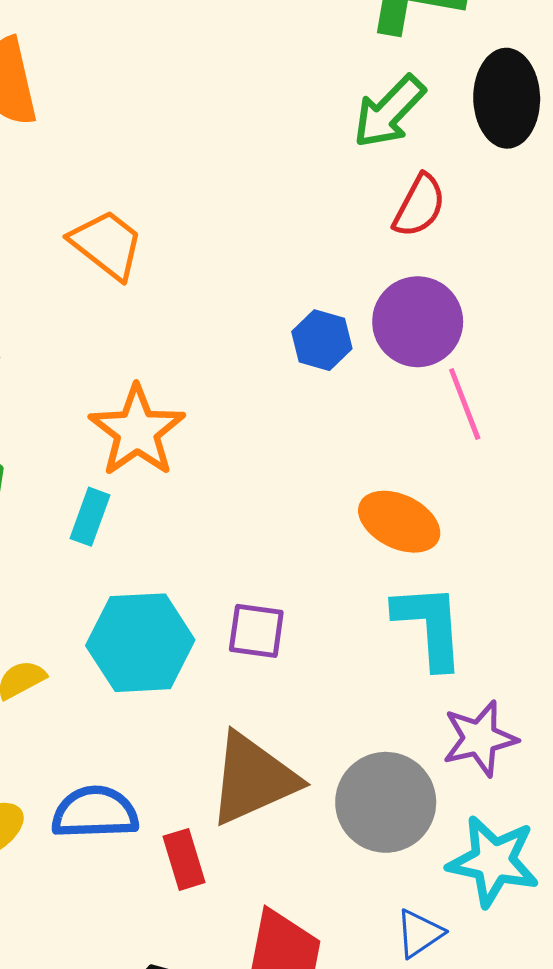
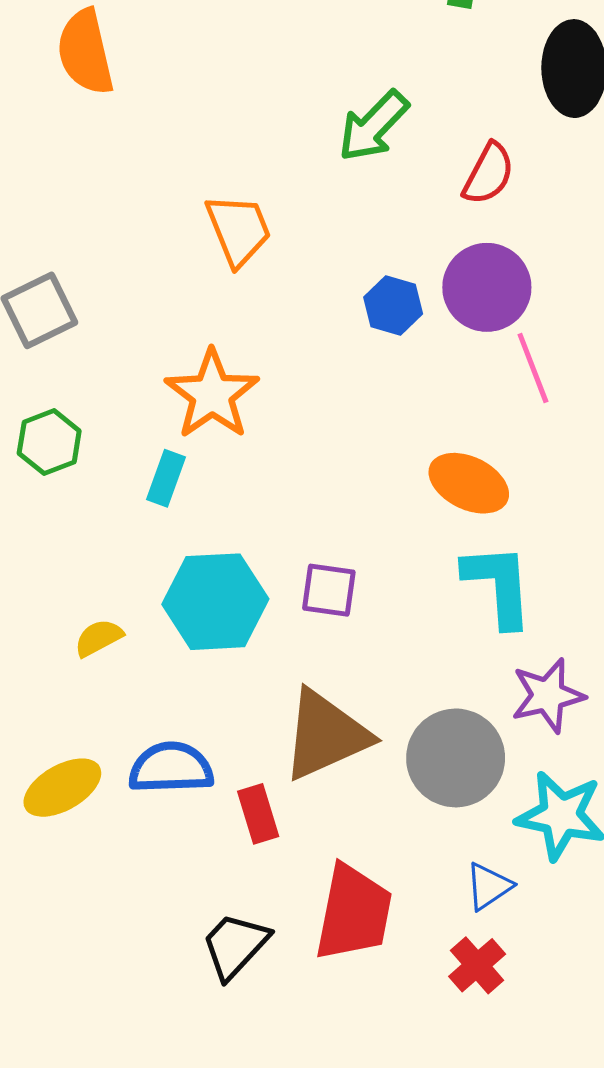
green arrow: (389, 112) -> (373, 126), moved
orange trapezoid: (107, 244) -> (238, 230), moved, turned 30

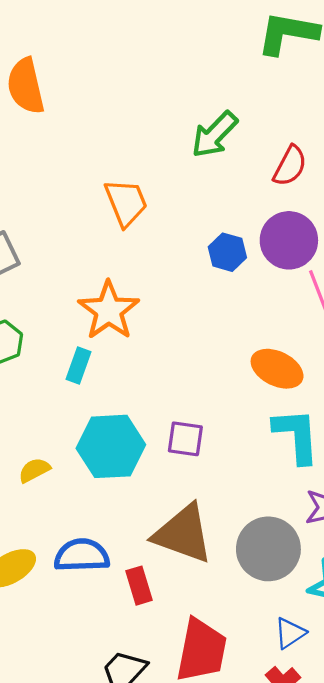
brown triangle: (326, 735) -> (183, 534), turned 44

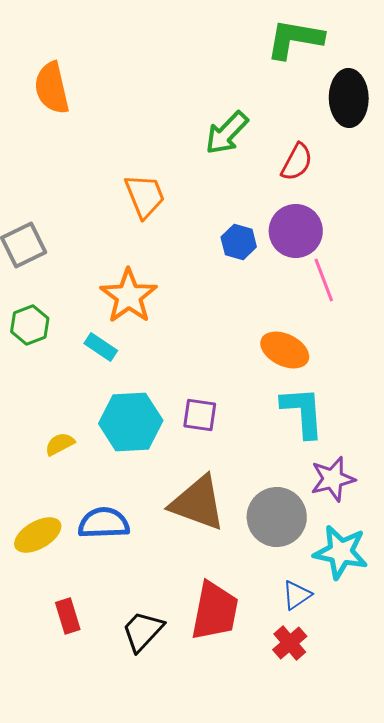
cyan rectangle: (79, 365) -> (101, 347), turned -76
red rectangle: (139, 586) -> (68, 616), moved

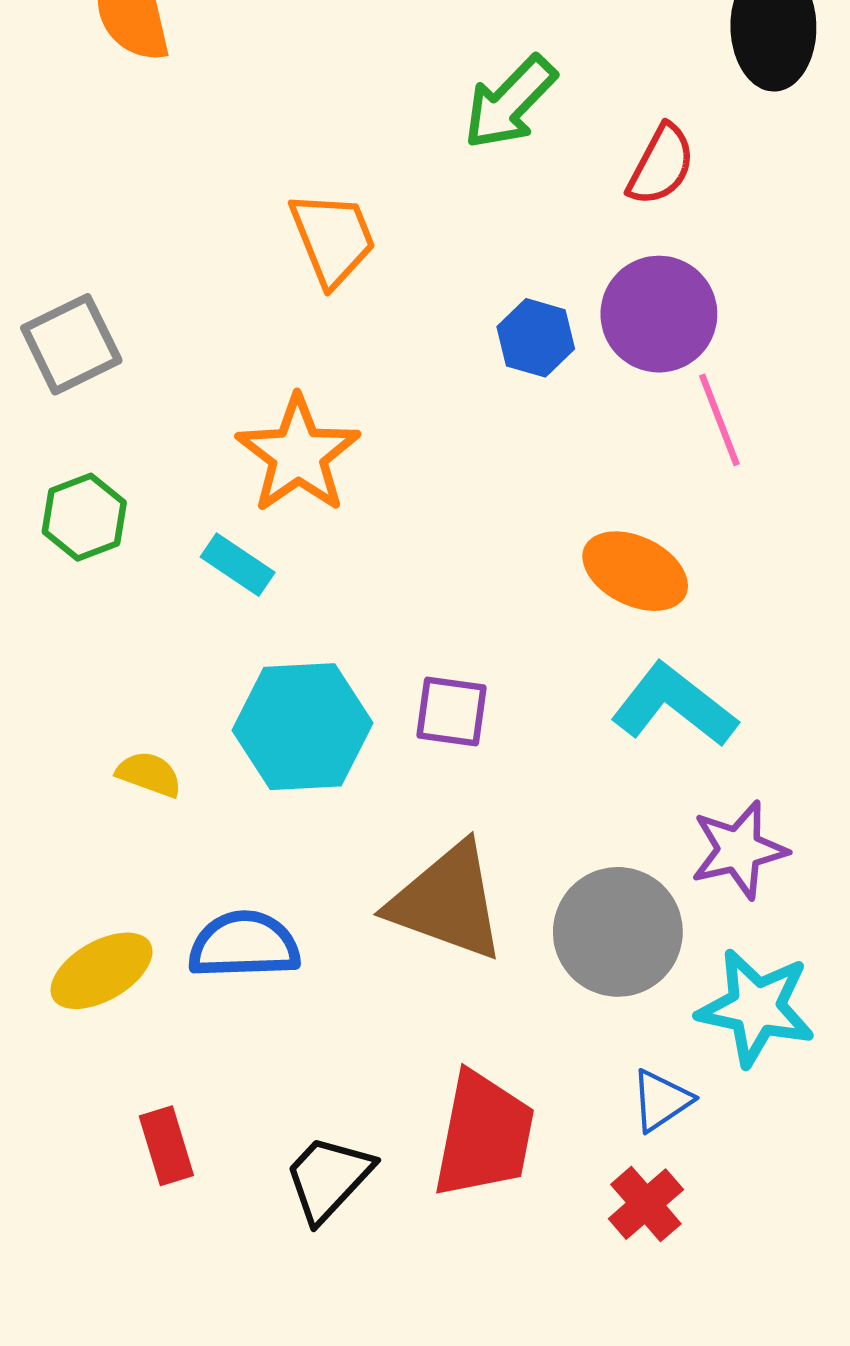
cyan L-shape: (303, 412) -> (674, 705), turned -48
yellow semicircle: (60, 444) -> (149, 774), turned 48

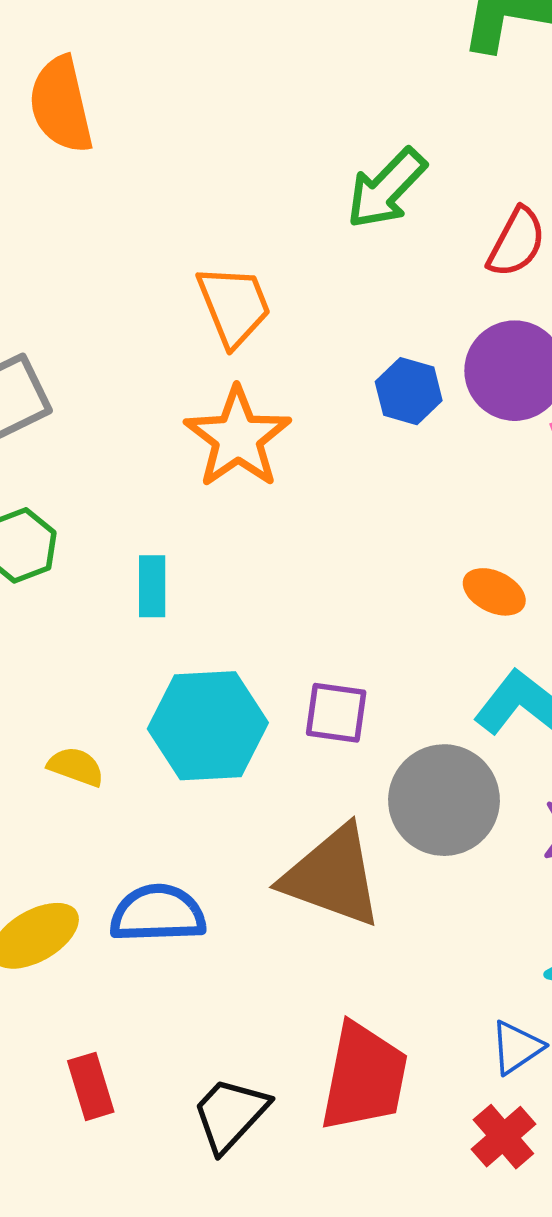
orange star: (298, 454) -> (238, 438), moved
cyan rectangle: (238, 565) -> (152, 586), turned 56
orange ellipse: (635, 571) -> (494, 592), size x0.7
gray circle: (618, 932) -> (444, 800), moved

